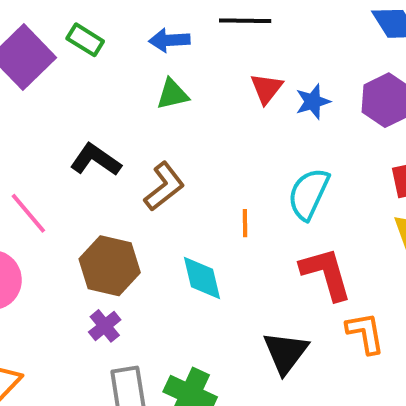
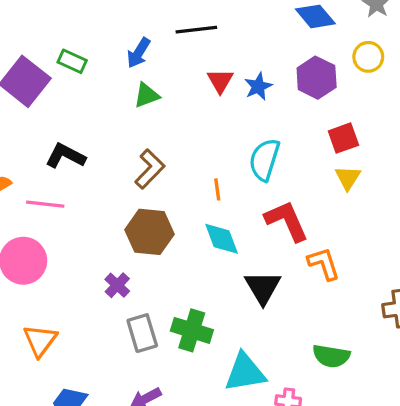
blue arrow: (169, 40) -> (139, 53), turned -48
black L-shape: (96, 160) -> (65, 156), moved
pink line: (28, 213) -> (45, 204), turned -36
brown hexagon: (110, 266) -> (150, 232), moved
cyan diamond: (202, 278) -> (222, 239), moved

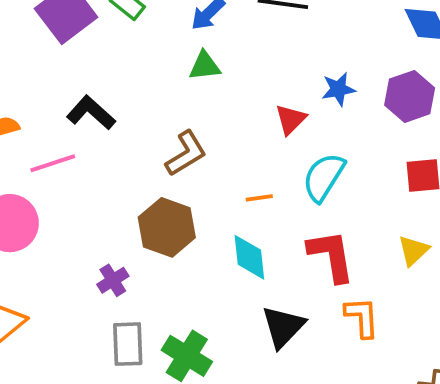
red triangle: (220, 81) -> (291, 119), moved
yellow triangle: (348, 178) -> (413, 250), moved
orange line: (217, 189) -> (259, 198), turned 75
pink line: (45, 204) -> (53, 163), turned -39

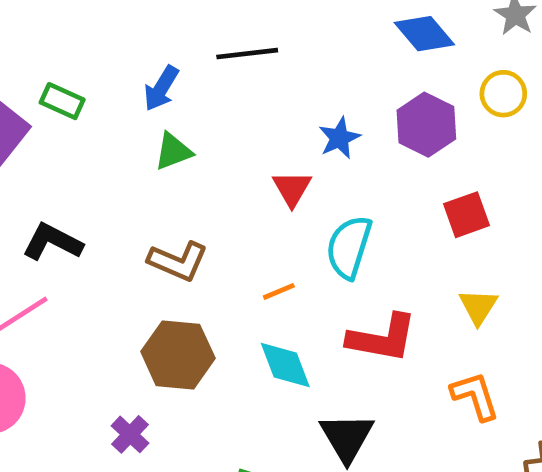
brown L-shape: (186, 153) -> (178, 261), turned 69
red L-shape: (331, 256) -> (382, 338), turned 124
orange L-shape: (362, 317) -> (475, 396), moved

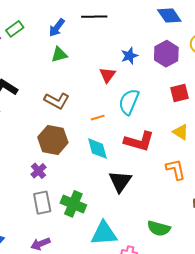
green rectangle: (62, 101) -> (15, 29), turned -66
yellow triangle: (478, 307) -> (181, 132), turned -36
purple cross: (130, 434) -> (39, 171), moved

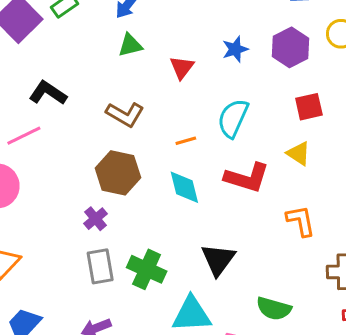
red triangle: (107, 75) -> (182, 67), moved
yellow triangle: (181, 132) -> (299, 153), moved
black triangle: (120, 181) -> (218, 259), moved

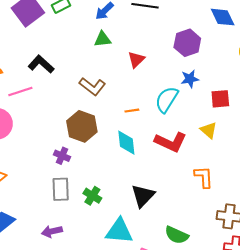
purple hexagon: (291, 47) -> (187, 43), moved
blue star: (235, 49) -> (190, 79), moved
purple cross: (95, 219) -> (62, 156), turned -35
green cross: (147, 269) -> (92, 196), size x0.7

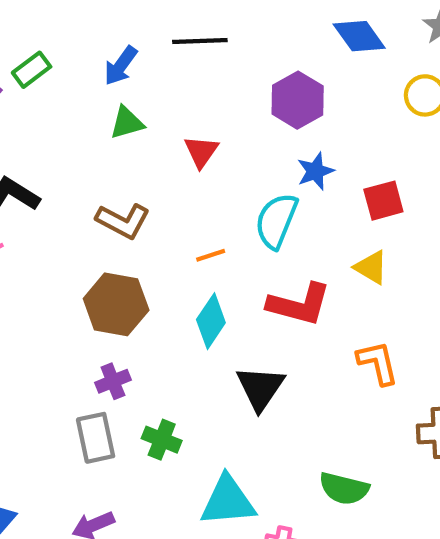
cyan diamond: (126, 143) -> (211, 321), turned 50
purple cross: (62, 156) -> (113, 381), moved, turned -35
black triangle: (143, 196) -> (260, 388), moved

